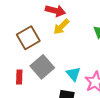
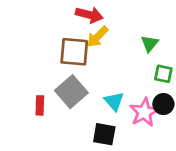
brown square: (28, 38) -> (74, 52), moved, turned 35

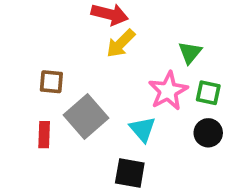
brown square: (74, 52) -> (51, 82), moved, size x0.6
pink star: (144, 112) -> (168, 91), moved

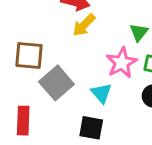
brown square: (51, 82) -> (29, 55), size x1.5
red rectangle: (44, 135) -> (23, 121), moved, size x1.4

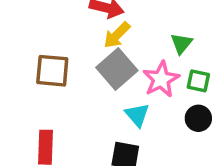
gray square: (56, 83) -> (117, 69), moved

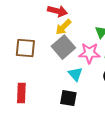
pink star: (161, 79) -> (89, 53), turned 30

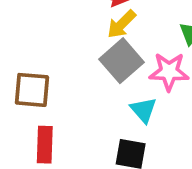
brown square: (25, 48) -> (32, 90), moved

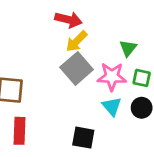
cyan triangle: (143, 110) -> (112, 106), moved

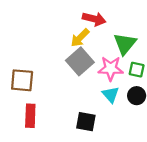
red arrow: (68, 20) -> (94, 19), moved
green triangle: (128, 48) -> (125, 44), size x1.5

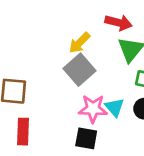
red arrow: (94, 19) -> (119, 23), moved
pink star: (111, 68) -> (93, 109), moved

